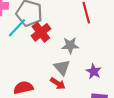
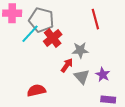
gray triangle: (62, 67) -> (82, 77), moved
red arrow: (58, 83) -> (67, 65), moved, turned -88

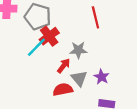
cyan line: (30, 34) -> (36, 47), moved
red semicircle: (36, 90) -> (63, 90), moved

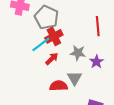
red arrow: (64, 66) -> (52, 59), moved
purple star: (102, 77) -> (96, 62), moved

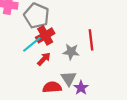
red line: (98, 26) -> (91, 40), moved
purple star: (96, 62) -> (81, 88), moved

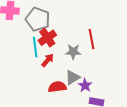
cyan line: (32, 44) -> (35, 47), turned -54
gray triangle: (69, 78) -> (73, 77), turned 35

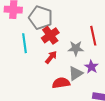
cyan line: (35, 47) -> (25, 43), moved
purple star: (85, 85) -> (91, 67), moved

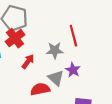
red cross: (50, 35) -> (15, 38), moved
gray triangle: (76, 73) -> (56, 78), turned -42

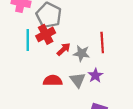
red arrow: (28, 61) -> (64, 49), moved
red semicircle: (40, 89) -> (53, 81), moved

